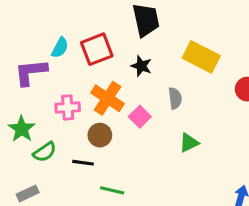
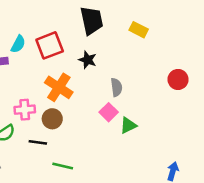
yellow rectangle: (201, 57) -> (139, 30), moved, size x0.6
pink cross: (68, 107) -> (25, 110), moved
pink square: (140, 117) -> (109, 112), moved

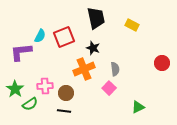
orange cross: (59, 87) -> (84, 69), moved, turned 35
green triangle: (128, 125) -> (138, 107), moved
black line: (38, 142) -> (64, 111), moved

